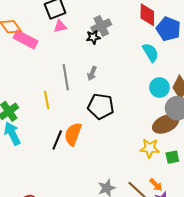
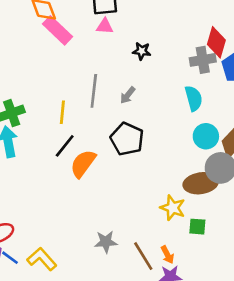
gray cross: (101, 26) -> (203, 60), moved
cyan semicircle: (150, 52) -> (194, 98), moved
black line: (57, 140) -> (65, 146), moved

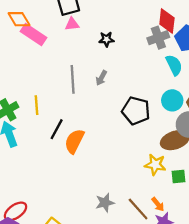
cyan semicircle: (194, 98) -> (174, 65), moved
yellow line: (62, 112) -> (36, 105), moved
black pentagon: (127, 139) -> (136, 111), moved

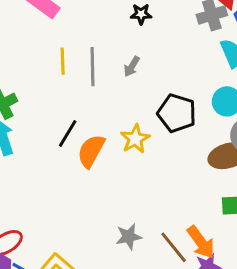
yellow line: (36, 105) -> (63, 61), moved
yellow star: (155, 165) -> (135, 139), moved, turned 30
orange arrow: (158, 204) -> (201, 242), size x1.6

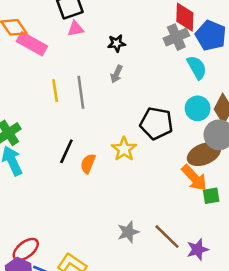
gray arrow: (132, 66) -> (116, 74), moved
orange semicircle: (91, 151) -> (88, 164), size x0.7
orange arrow: (201, 242) -> (194, 178), moved

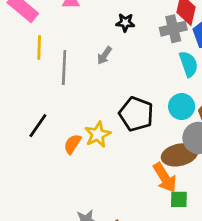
black star: (117, 43) -> (125, 23), moved
yellow line: (55, 91) -> (39, 47), moved
orange semicircle: (88, 164) -> (72, 144), moved

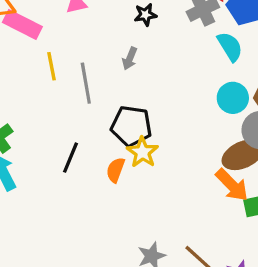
black pentagon: (136, 114) -> (131, 126), moved

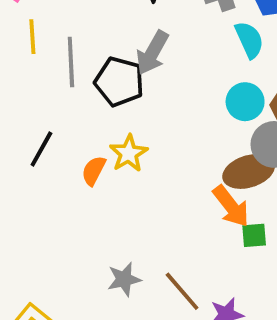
gray arrow: (130, 59) -> (152, 53), moved, size x1.6
black pentagon: (131, 126) -> (119, 82), moved

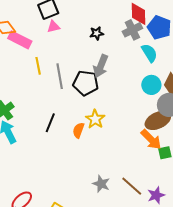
gray star: (124, 279) -> (101, 184), turned -30

